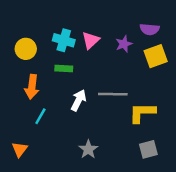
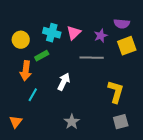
green rectangle: (64, 68) -> (42, 56), moved, turned -32
gray line: (113, 94) -> (92, 58), moved
yellow L-shape: (142, 113) -> (116, 92), turned 105

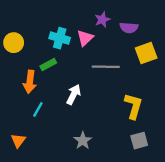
purple semicircle: (122, 24) -> (129, 28), moved
purple star: (101, 36) -> (102, 20), moved
yellow circle: (21, 40) -> (14, 43), moved

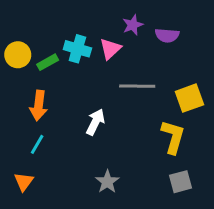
yellow square: (146, 53) -> (189, 98), moved
green rectangle: (48, 65) -> (48, 62), moved
cyan line: (38, 109) -> (37, 144), moved

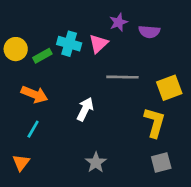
orange arrow: (39, 106) -> (34, 94), turned -75

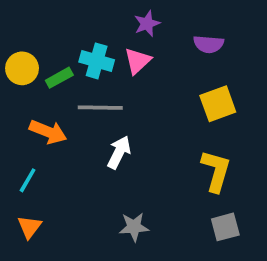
purple star: (118, 22) -> (147, 24), moved
gray line: (122, 77) -> (100, 108), moved
yellow square: (169, 88) -> (218, 104), moved
cyan line: (33, 129) -> (28, 180), moved
gray star: (96, 163) -> (134, 227), turned 30

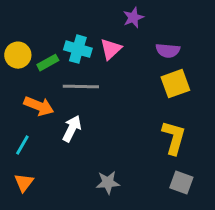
purple star: (147, 24) -> (133, 18), moved
purple semicircle: (209, 44) -> (168, 51), moved
white arrow: (119, 152) -> (72, 129), moved
gray square: (225, 227) -> (181, 183), turned 35

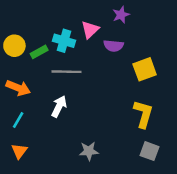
purple star: (133, 18) -> (121, 15), moved
pink triangle: (111, 49) -> (90, 30), moved
purple semicircle: (168, 51) -> (114, 46), moved
orange arrow: (39, 106) -> (18, 88), moved

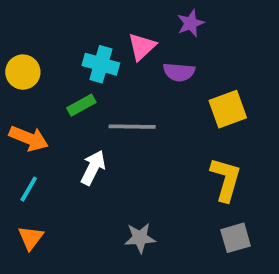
green rectangle: (39, 52) -> (81, 105), moved
gray line: (66, 72) -> (132, 127), moved
gray square: (150, 151) -> (236, 238), turned -36

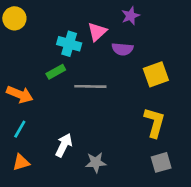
yellow circle: (23, 72) -> (14, 18), moved
white arrow: (93, 168) -> (64, 145), moved
orange triangle: (31, 238) -> (21, 162), turned 36

